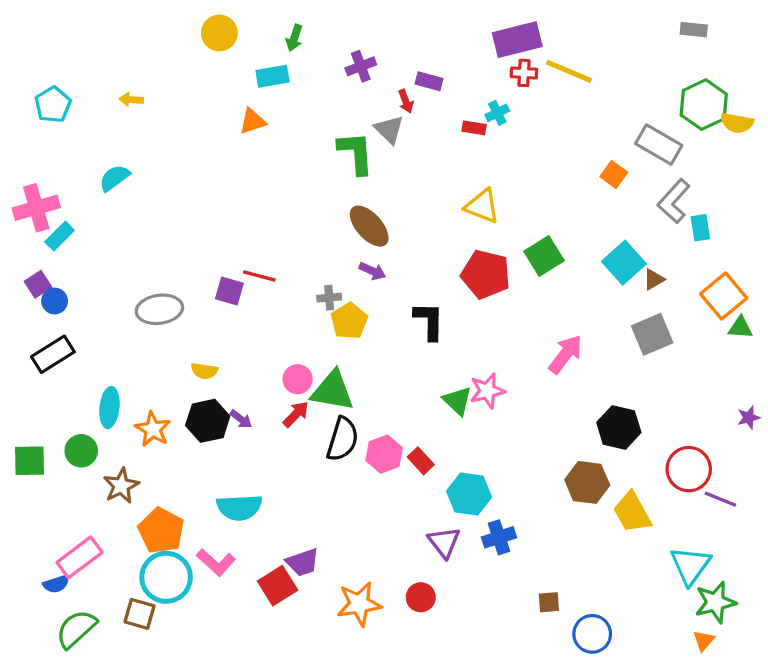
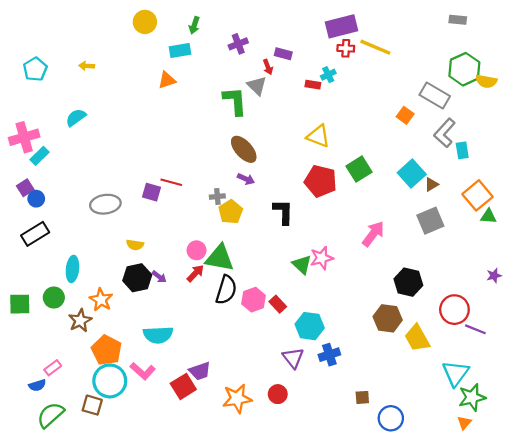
orange star: (153, 429) -> (101, 300), moved
pink rectangle: (80, 557) -> (53, 368), size x0.6

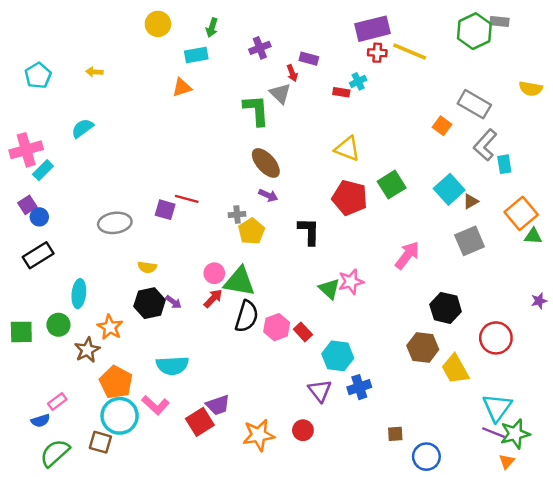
green hexagon: (464, 69) -> (474, 31), moved
purple line: (475, 329) -> (494, 433), moved

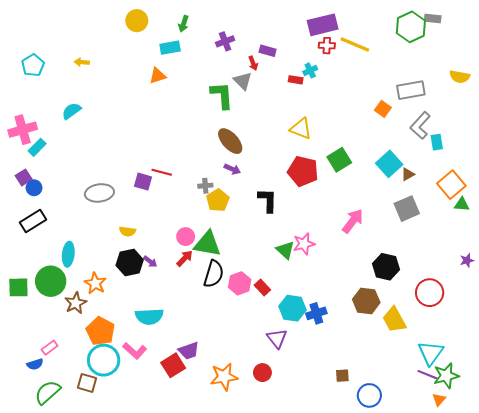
gray rectangle: (474, 104) -> (411, 90), turned -40
green circle: (58, 325) -> (51, 281), size x1.5
blue cross: (359, 387) -> (316, 313), moved

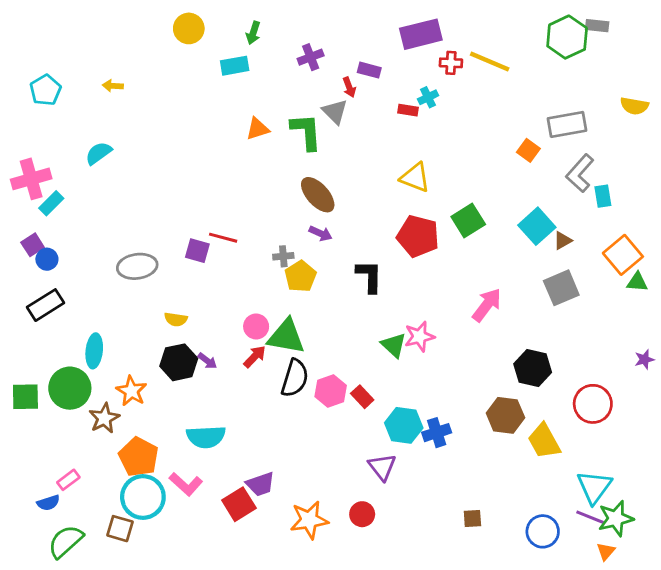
purple rectangle: (323, 25) -> (421, 34), moved
orange triangle: (158, 76) -> (258, 129), moved
blue circle: (369, 395) -> (543, 531), moved

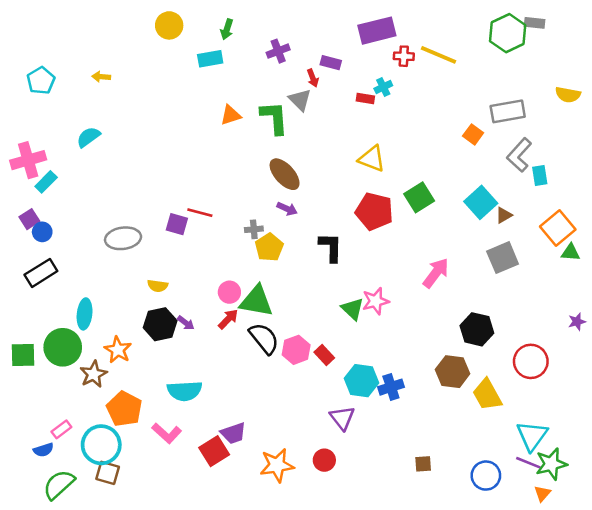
black semicircle: (295, 378) -> (264, 338), turned -56
cyan circle: (143, 497) -> (101, 445), moved

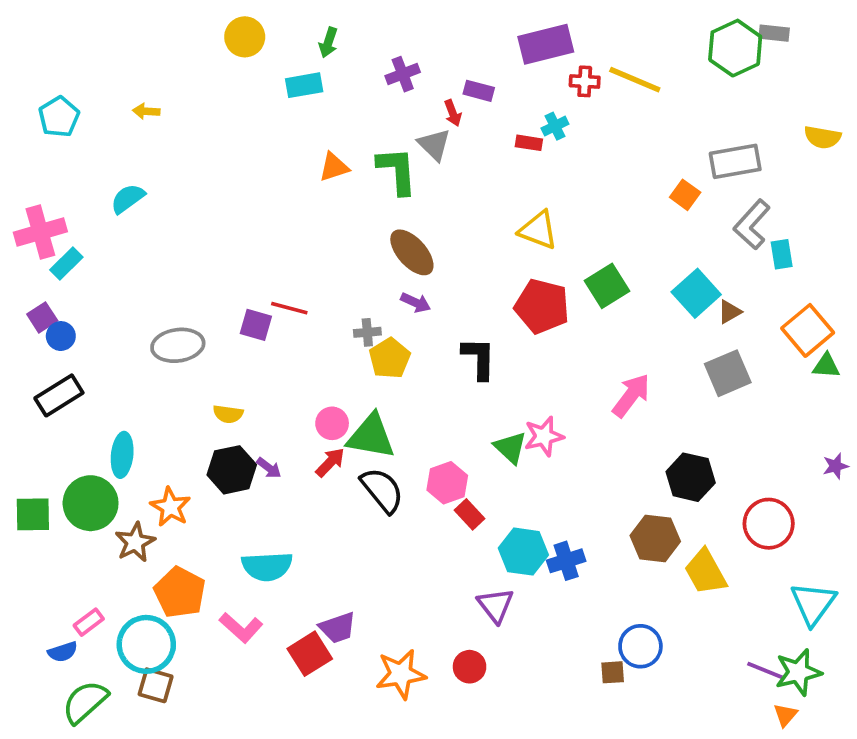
pink hexagon: (296, 350) -> (447, 483), moved
cyan triangle: (532, 436) -> (813, 604), moved
blue circle: (486, 476) -> (640, 646), moved

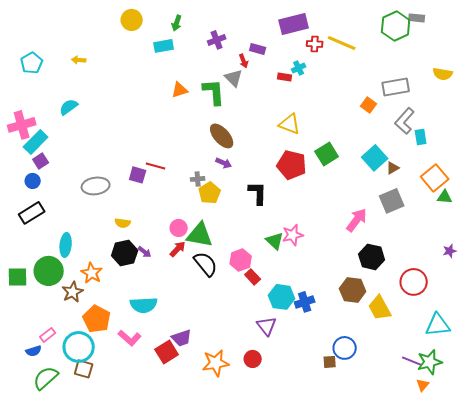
cyan rectangle: (66, 264) -> (36, 142), size x1.4
purple square: (42, 317) -> (41, 161), moved
pink arrow: (631, 395) -> (357, 220), moved
cyan triangle: (813, 604) -> (438, 325), turned 48

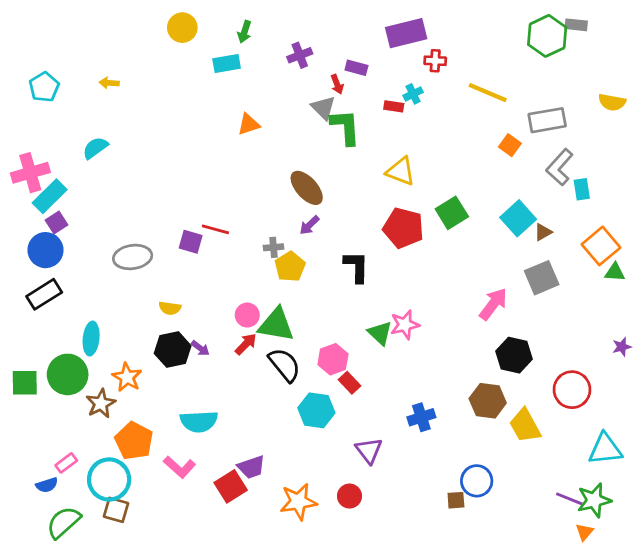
yellow line: (342, 43) -> (488, 93), moved
green L-shape: (214, 92) -> (345, 127), moved
purple arrow: (224, 163) -> (309, 225), turned 112
blue circle: (33, 181) -> (45, 250), size x1.6
cyan hexagon: (282, 297) -> (316, 410), moved

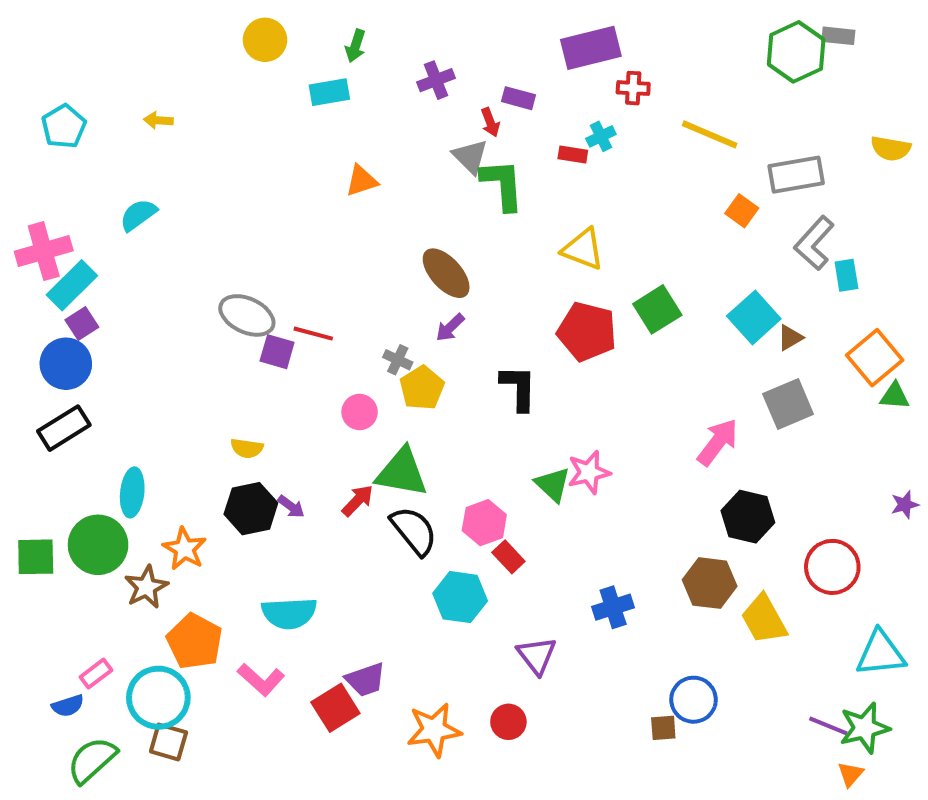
gray cross: (274, 247) -> (398, 360), turned 30
gray ellipse: (133, 257) -> (247, 315), moved, turned 33
pink circle: (247, 315) -> (360, 412), moved

